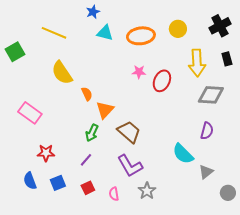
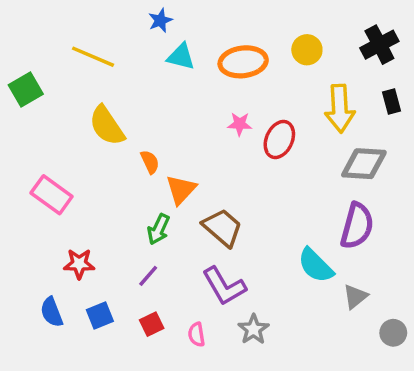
purple semicircle: (207, 131) -> (357, 226), size x1.5

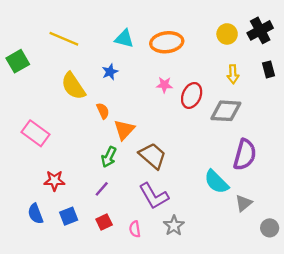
blue star: (160, 20) -> (110, 72), moved
yellow circle: (307, 50) -> (227, 34), moved
yellow arrow: (340, 108) -> (233, 74), size x0.6
gray diamond: (364, 164) -> (226, 111), moved

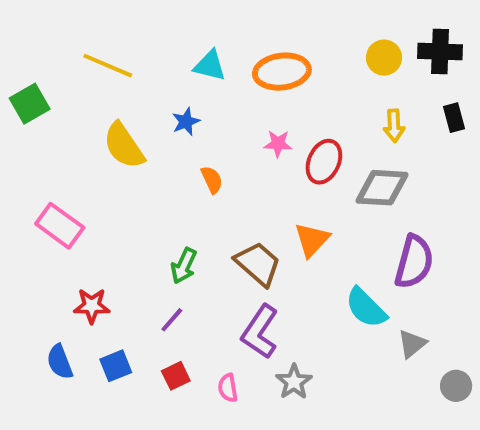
black cross: (260, 30) -> (440, 52), turned 30
orange semicircle: (103, 111) -> (212, 180), moved
orange triangle: (124, 130) -> (312, 240), moved
purple L-shape: (154, 196) -> (260, 332), turned 64

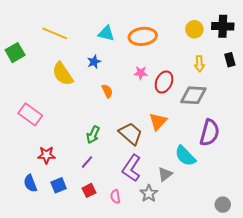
gray triangle: (412, 344) -> (165, 174), moved
gray circle: (456, 386) -> (223, 205), moved

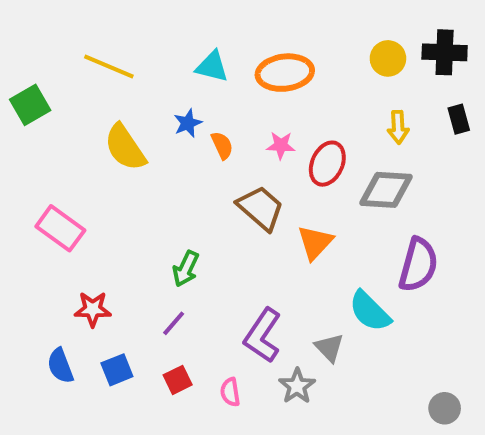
orange semicircle: (107, 91) -> (222, 145), moved
brown trapezoid: (131, 134) -> (261, 208), moved
gray triangle: (165, 174) -> (329, 348), turned -35

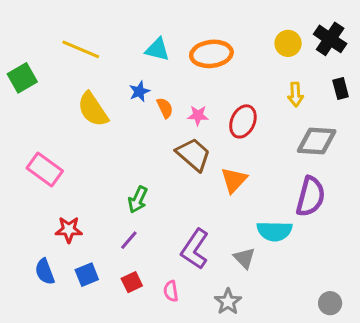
black cross: (445, 52) -> (330, 39), turned 32
pink star: (281, 145) -> (198, 115), moved
gray diamond: (386, 190) -> (317, 141), moved
cyan semicircle: (370, 311) -> (274, 231), turned -44
gray star: (297, 386) -> (228, 302), moved

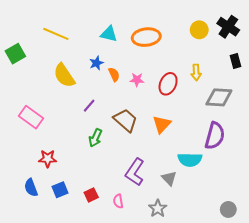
yellow arrow: (296, 94) -> (196, 72), moved
brown trapezoid: (193, 155) -> (125, 120), moved
purple line: (129, 240) -> (89, 106), moved

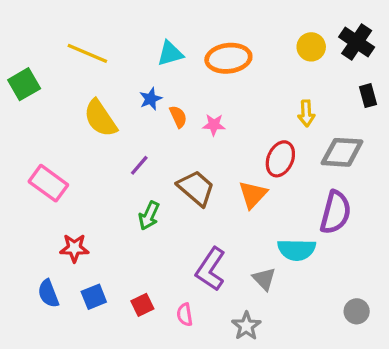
cyan triangle: (109, 34) -> (170, 53), turned -30
red ellipse: (168, 84) -> (280, 159), moved
gray circle: (228, 209) -> (357, 311), moved

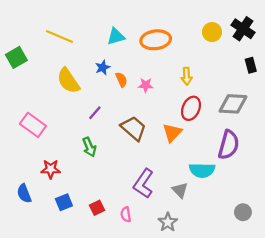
yellow arrow: (306, 113) -> (187, 76), moved
green arrow: (149, 216) -> (89, 147), moved, turned -48
blue semicircle: (48, 293) -> (24, 193), moved

